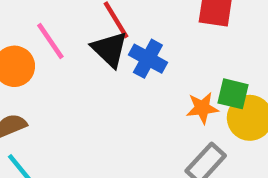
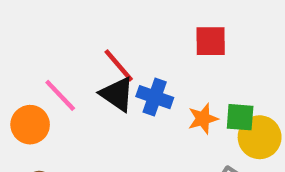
orange star: (202, 108) -> (203, 119), moved

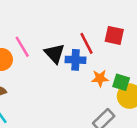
red line: (119, 65) -> (86, 43), moved
blue cross: (155, 97) -> (75, 60), turned -30

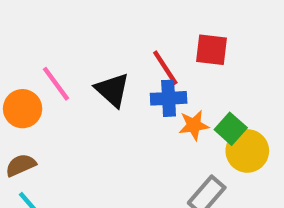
blue cross: (75, 60) -> (169, 98), moved
green square: (121, 82) -> (231, 129), turned 30

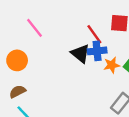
pink line: (56, 84) -> (35, 28), moved
black triangle: (112, 90) -> (80, 54), moved

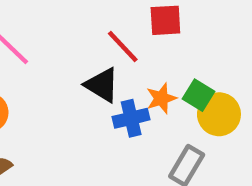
blue cross: (97, 51) -> (131, 118), moved

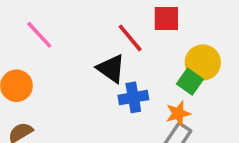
orange star: (161, 98) -> (178, 113), moved
yellow circle: (219, 114) -> (203, 62), moved

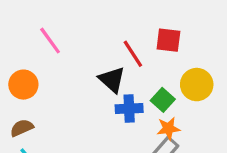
green square: (190, 82) -> (163, 100), moved

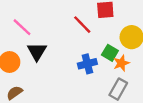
black triangle: (112, 80) -> (37, 51), moved, turned 30
orange star: (168, 128) -> (121, 63), moved

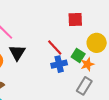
red line: (82, 25) -> (55, 47), moved

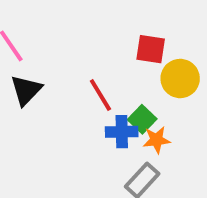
yellow circle: (97, 43) -> (180, 78), moved
blue cross: (59, 64) -> (122, 132), moved

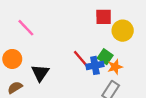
black triangle: (26, 90) -> (40, 73), moved
red line: (100, 95) -> (81, 59), moved

